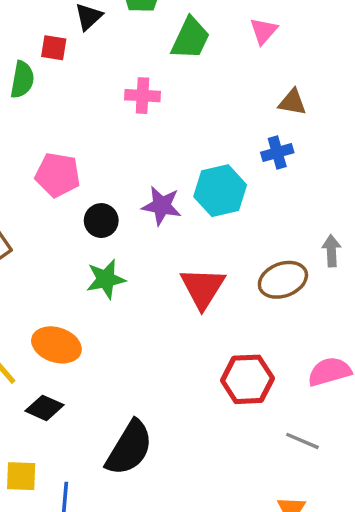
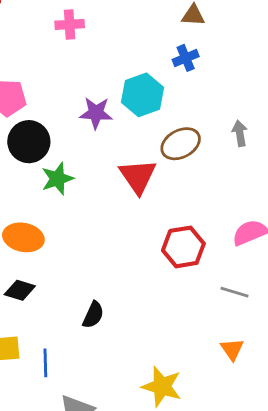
black circle: (101, 221) -> (29, 142), moved, size x1.5
brown ellipse: (283, 280) -> (181, 144), moved
black semicircle: (129, 448) -> (93, 315), size x0.6

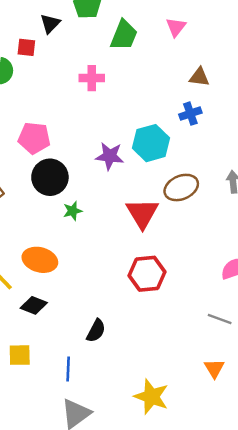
green star: (57, 179) -> (73, 211), size x0.7
red hexagon: (183, 247) -> (147, 274), moved
blue line: (45, 363) -> (68, 369), moved

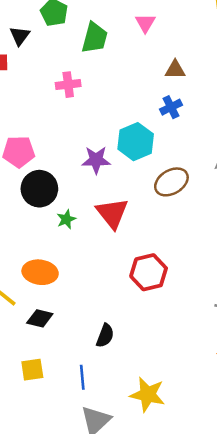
red triangle: (142, 213) -> (112, 213), moved
yellow star: (151, 397) -> (148, 394), moved

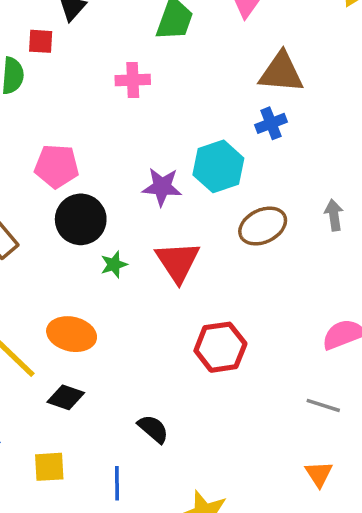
brown triangle: (175, 70) -> (281, 72), size x1.6
black semicircle: (105, 336) -> (153, 429), turned -75

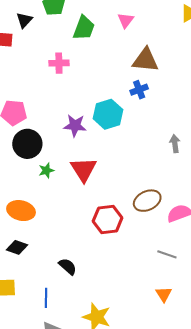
brown ellipse: (263, 226) -> (147, 201), moved

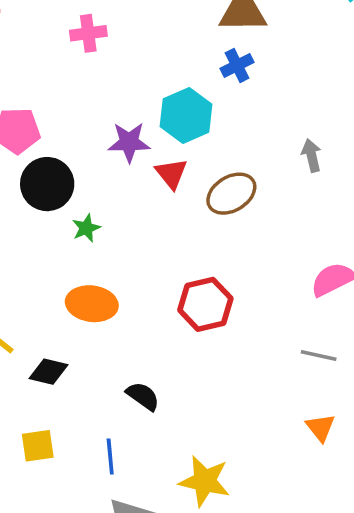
red triangle: (83, 169) -> (171, 174), moved, size x0.7
brown ellipse: (147, 201) -> (231, 194), moved
orange ellipse: (21, 211) -> (92, 304), moved

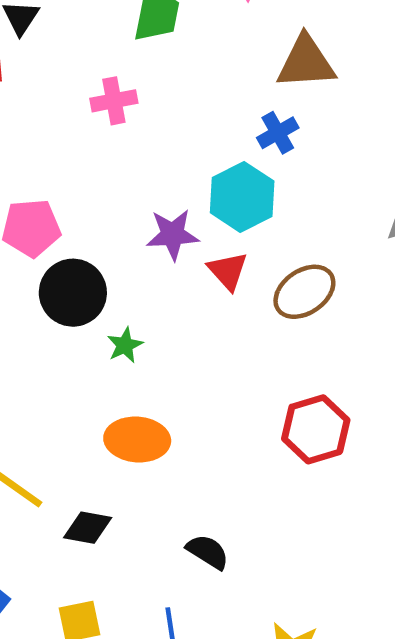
blue cross: (237, 65) -> (278, 133), moved
red hexagon: (205, 304) -> (316, 429), moved

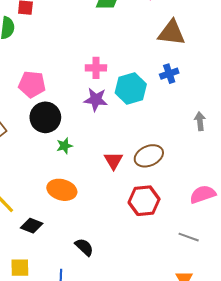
pink cross: (114, 101) -> (96, 68), moved
blue cross: (278, 133) -> (169, 74), moved
red triangle: (228, 271) -> (114, 161), moved
brown ellipse: (304, 292) -> (149, 156), moved

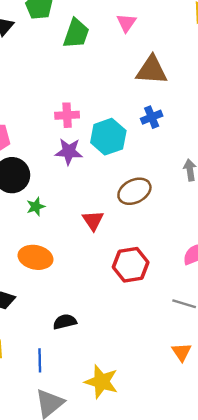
brown ellipse: (149, 156) -> (134, 191), moved
black semicircle: (84, 247) -> (65, 322), turned -54

